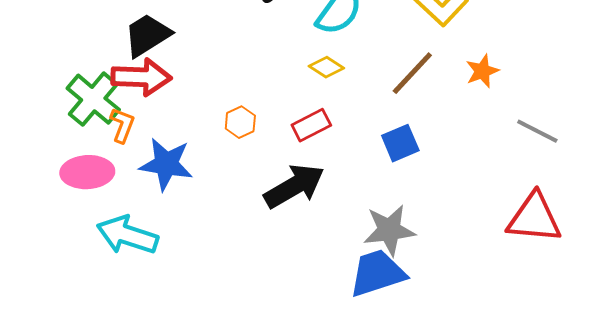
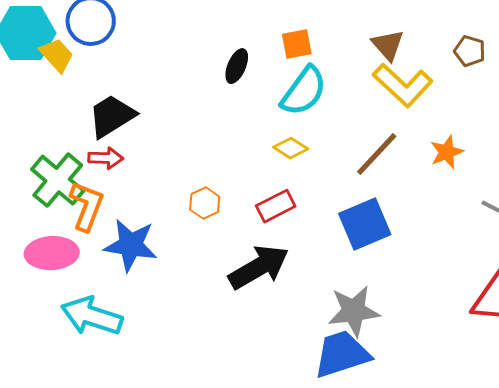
red arrow: (141, 77) -> (106, 158), size x0.6
orange L-shape: (122, 125) -> (87, 206), size x1.4
blue square: (400, 143) -> (365, 224), size x1.4

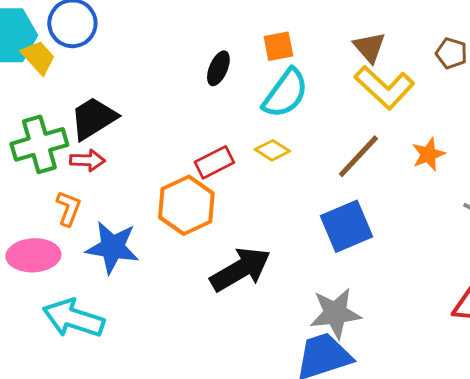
green cross: (58, 180) -> (39, 144), moved, turned 34
orange hexagon: (205, 203) -> (186, 205), size x1.8
orange L-shape: (87, 206) -> (68, 208), size x0.7
red rectangle: (276, 206) -> (214, 162), moved

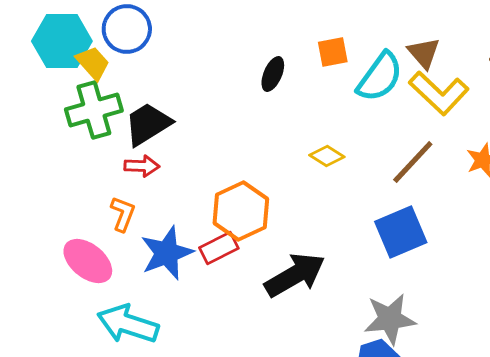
cyan semicircle: (285, 93) -> (380, 77), moved
green cross: (39, 144) -> (94, 110), moved
red rectangle: (214, 162) -> (219, 248), moved
blue star: (112, 247) -> (167, 253), turned -30
pink ellipse: (33, 255) -> (88, 261), turned 42

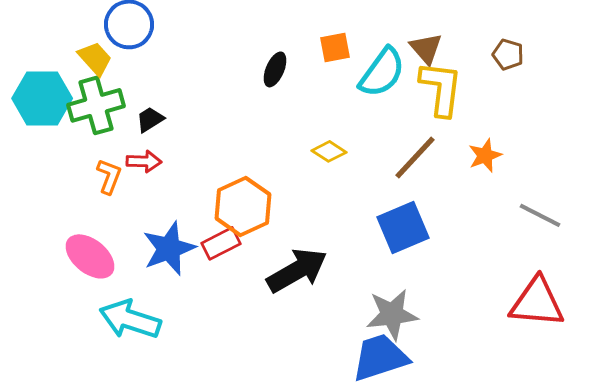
cyan hexagon: (62, 41) -> (42, 98), moved
yellow L-shape: (439, 93) -> (441, 88), turned -126
black trapezoid: (148, 124) -> (150, 119), size x0.6
orange L-shape: (123, 214) -> (109, 176), moved

